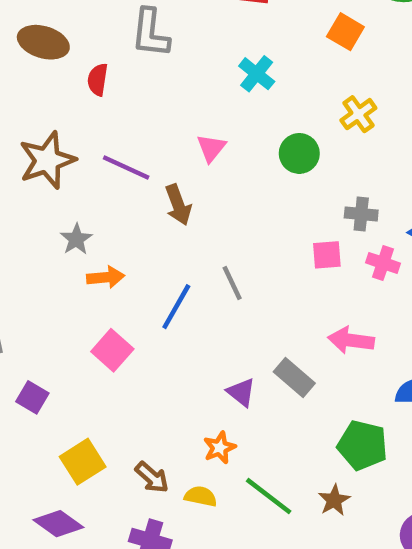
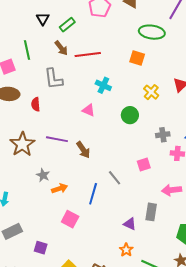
pink triangle: (211, 148) -> (88, 110), moved, turned -32
pink square: (327, 255) -> (144, 164), moved
gray rectangle: (294, 378) -> (151, 212), turned 72

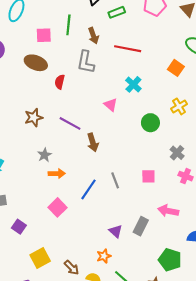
brown arrow: (61, 48) -> (93, 36), moved
gray cross: (163, 135) -> (177, 153), turned 32
brown star: (22, 144) -> (34, 118), size x0.7

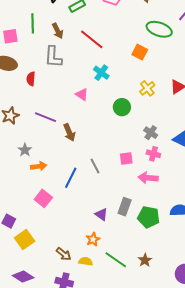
red line: (128, 49) -> (92, 39), turned 35
pink cross: (186, 176) -> (153, 154), moved
pink arrow: (168, 211) -> (148, 178), moved
yellow square: (40, 258) -> (25, 239), moved
green pentagon: (170, 260) -> (149, 217), moved

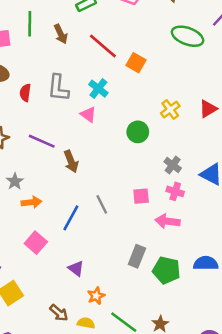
orange square: (140, 52) -> (136, 63), moved
gray L-shape: (53, 57) -> (58, 88), moved
cyan cross: (101, 73) -> (98, 89), moved
purple triangle: (101, 214) -> (76, 268), moved

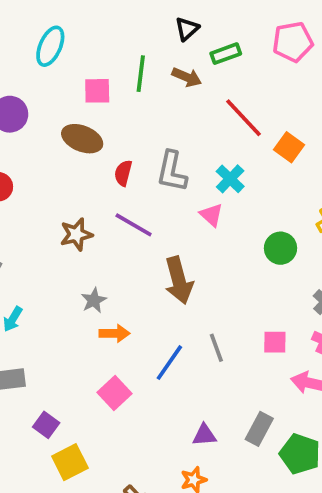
brown arrow: (61, 34) -> (187, 77), moved, turned -48
purple line: (42, 141) -> (134, 225), moved
brown arrow: (71, 161) -> (179, 280), size x1.4
purple triangle: (76, 268) -> (204, 435), moved, turned -48

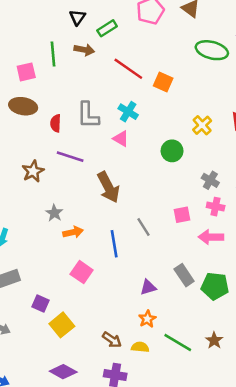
blue line: (169, 363) -> (114, 244), turned -32
gray rectangle: (259, 429) -> (184, 275), turned -50

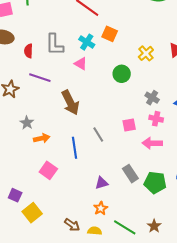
orange square: (163, 82) -> (110, 34), moved

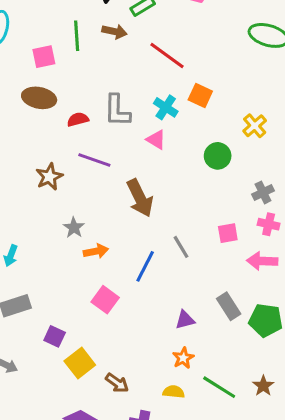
red semicircle: (28, 51) -> (78, 119), turned 72
gray cross: (152, 98) -> (263, 192), turned 32
blue line: (75, 148) -> (145, 266), turned 35
brown arrow: (72, 225) -> (117, 383), moved

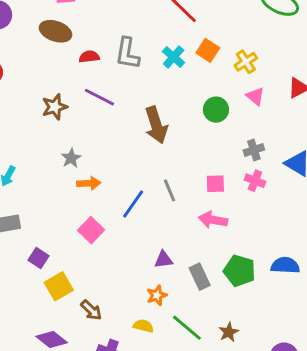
yellow cross: (255, 126) -> (246, 62), moved
pink triangle: (156, 140) -> (255, 96), moved
brown arrow: (140, 198) -> (156, 125), moved
pink arrow: (262, 261) -> (213, 220), moved
gray rectangle: (229, 306) -> (200, 277), moved

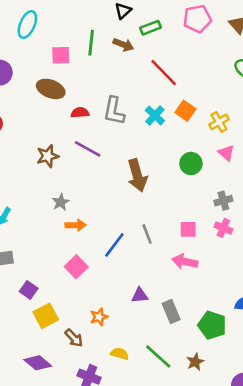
green pentagon: (240, 271) -> (212, 325), moved
orange star: (157, 295) -> (99, 317), moved

